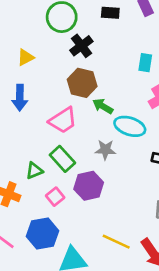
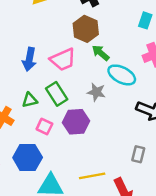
blue arrow: (20, 98) -> (29, 59), moved
pink square: (55, 197) -> (44, 126), turned -35
yellow line: (116, 242) -> (92, 176), turned -45

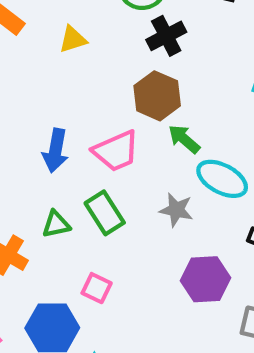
purple hexagon: (76, 122) -> (206, 279), moved
pink square: (44, 126) -> (97, 288), moved

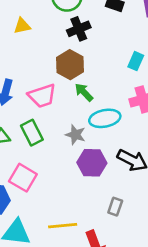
cyan ellipse: (222, 179) -> (105, 118), turned -44
purple hexagon: (206, 279) -> (92, 163), moved
pink square: (97, 288) -> (23, 178), size x1.5

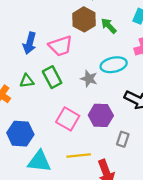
green arrow: (84, 92) -> (109, 26), moved
purple hexagon: (92, 163) -> (101, 115), moved
pink square: (23, 178) -> (68, 119), moved

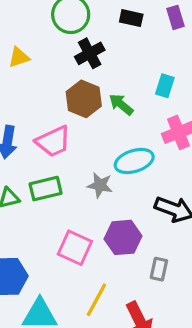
green rectangle: (52, 77) -> (46, 189), turned -70
yellow line: (79, 156) -> (96, 300), turned -50

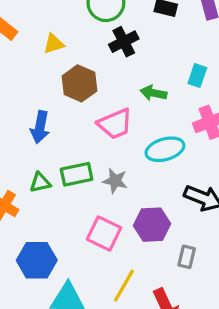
brown hexagon: (84, 99) -> (80, 83), moved
green arrow: (121, 104) -> (154, 93), turned -30
pink trapezoid: (53, 141) -> (115, 124), moved
gray star: (100, 185) -> (115, 181), moved

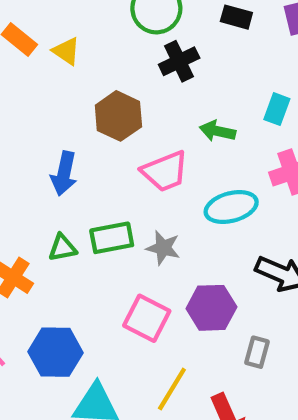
yellow triangle: (54, 44) -> (66, 51), moved, turned 50

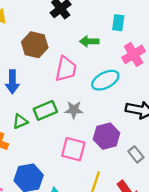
pink trapezoid: (165, 171) -> (66, 69), turned -44
gray rectangle: (257, 352) -> (136, 154), turned -42

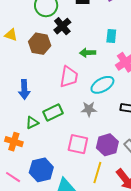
brown hexagon: (35, 45) -> (40, 44), moved
gray star: (74, 110) -> (89, 109), moved
purple hexagon: (106, 136) -> (107, 145), moved

